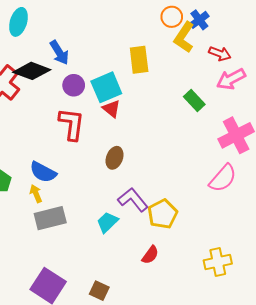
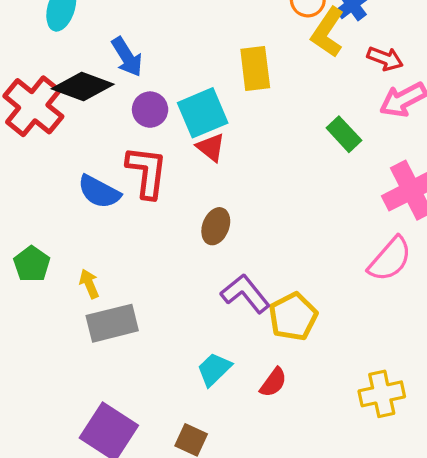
blue semicircle: (43, 172) -> (99, 192), moved
cyan trapezoid: (107, 222) -> (214, 369), moved

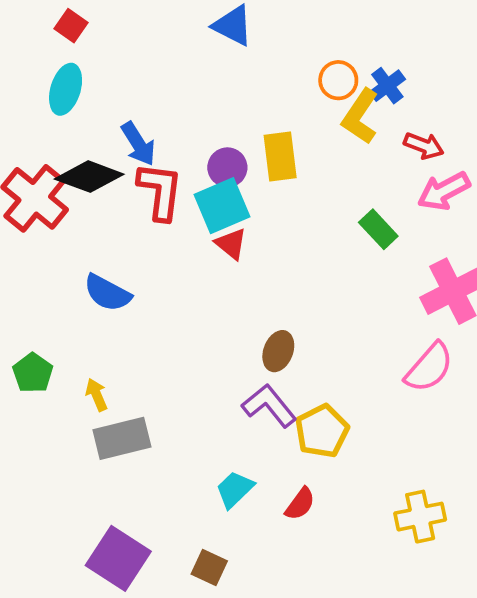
purple circle: (150, 110) -> (227, 167), moved
red L-shape: (147, 172) -> (160, 191), moved
brown ellipse: (216, 226) -> (278, 351), moved

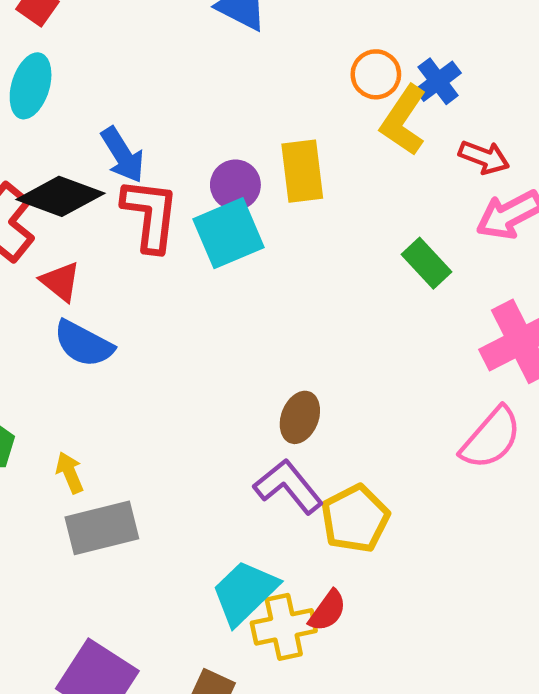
red triangle: (231, 244) -> (60, 282), moved
cyan trapezoid: (235, 489) -> (245, 592), size x1.4
yellow cross: (420, 517) -> (284, 627), moved

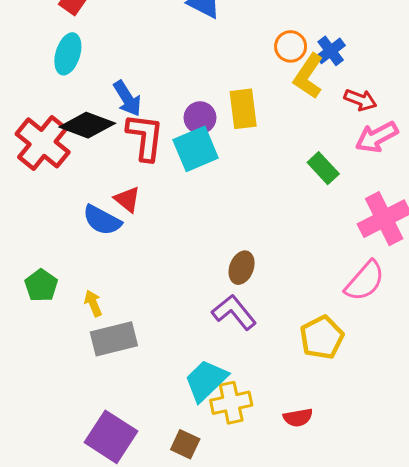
red triangle: (60, 282) -> (127, 199), moved
yellow pentagon: (355, 519) -> (322, 337), moved
red semicircle: (328, 611) -> (298, 418), moved, turned 44

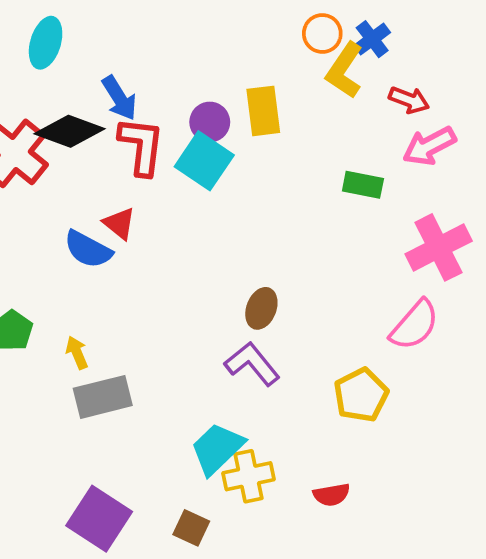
cyan square: (196, 149) -> (204, 161), turned -33
green rectangle: (323, 168) -> (363, 185), turned -36

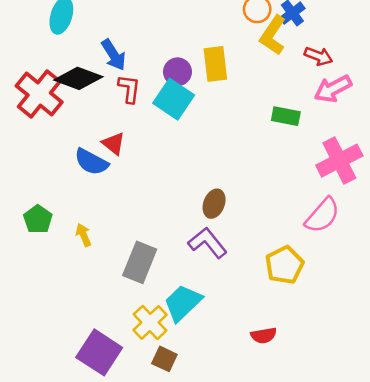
red L-shape: (141, 146) -> (129, 89), size x0.7
gray rectangle: (103, 397) -> (140, 262), moved, turned -54
yellow cross: (248, 476) -> (150, 322), moved, turned -32

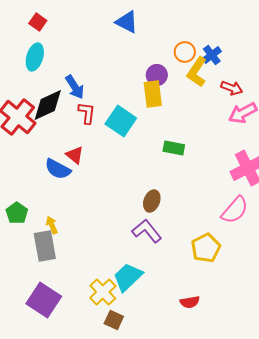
purple circle: (178, 72) -> (157, 75), moved
black diamond: (78, 78) -> (48, 105), turned -45
green rectangle: (286, 116) -> (174, 148), moved
gray rectangle: (140, 262) -> (45, 246), moved, turned -32
purple square: (99, 352) -> (44, 300), moved

